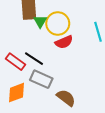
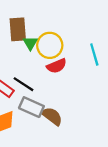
brown semicircle: (66, 98) -> (52, 116), moved

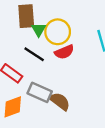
black line: (23, 84) -> (34, 54), moved

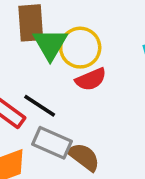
green triangle: (39, 30) -> (50, 44), size x1.5
black line: (34, 54) -> (40, 106), moved

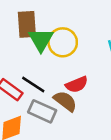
red semicircle: (91, 79) -> (77, 84), moved
brown semicircle: (84, 157) -> (65, 101), moved

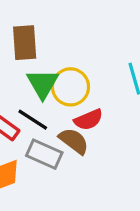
green triangle: (41, 40) -> (43, 84), moved
yellow circle: (63, 42) -> (70, 87), moved

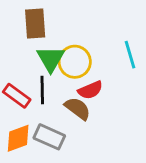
black line: (33, 120) -> (42, 90), turned 56
gray rectangle: (44, 154) -> (49, 137), moved

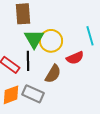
red semicircle: (90, 90) -> (75, 58), moved
brown semicircle: (78, 108) -> (53, 74), turned 84

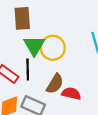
red semicircle: (75, 58) -> (71, 94), moved, turned -144

